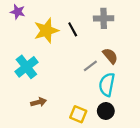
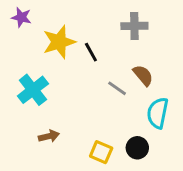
black line: (73, 29) -> (91, 52), moved
gray line: (90, 66) -> (117, 88), turned 72
cyan semicircle: (107, 85) -> (158, 113), moved

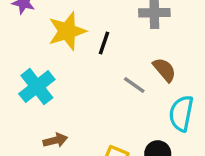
black line: (91, 52) -> (104, 43), turned 48

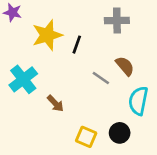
brown arrow: (55, 140) -> (55, 103), moved, turned 60

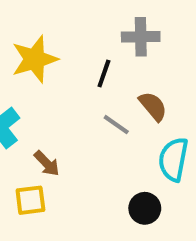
black line: (77, 45) -> (104, 74), moved
yellow square: (86, 137) -> (30, 200), moved, turned -30

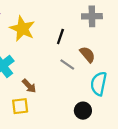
gray cross: (141, 37) -> (92, 16), moved
yellow star: (35, 59) -> (22, 29), turned -30

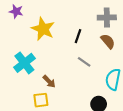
brown semicircle: (87, 54) -> (108, 41), moved

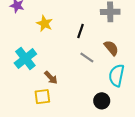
yellow star: (43, 29) -> (45, 24), size x0.7
brown semicircle: (108, 41) -> (111, 48), moved

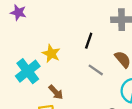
yellow star: (45, 24) -> (51, 54), moved

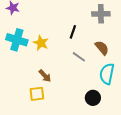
cyan cross: (28, 71) -> (17, 40), moved, turned -35

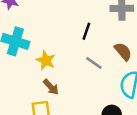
yellow star: (41, 43) -> (46, 60), moved

